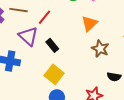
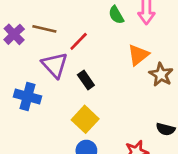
brown star: (100, 49) -> (161, 75), moved

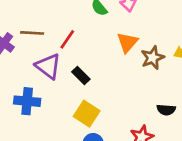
brown star: (161, 75) -> (153, 58), turned 30

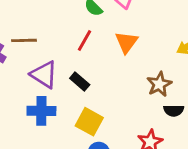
red line: (67, 39) -> (84, 40), moved
brown star: (153, 58) -> (159, 84), moved
blue cross: (27, 101) -> (41, 111), moved

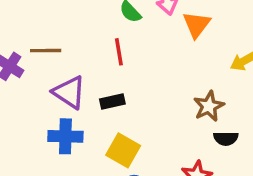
red line: (84, 40) -> (119, 52), turned -40
orange triangle: (126, 42) -> (197, 25), moved
black rectangle: (80, 82) -> (112, 102), turned -54

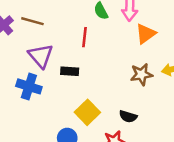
brown star: (209, 106) -> (141, 74), moved
black semicircle: (226, 138) -> (128, 116), moved
yellow square: (123, 150) -> (87, 112), moved

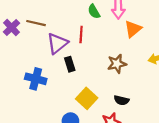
purple triangle: (41, 56) -> (57, 43), moved, turned 35
black rectangle: (70, 71) -> (70, 64), turned 72
brown star: (141, 74) -> (117, 64), moved

